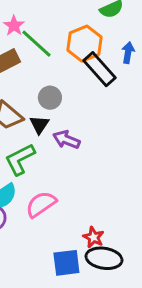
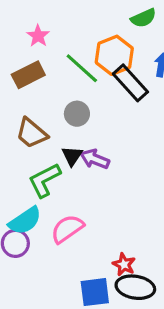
green line: (36, 44) -> (82, 68), moved
black triangle: (39, 125) -> (72, 156), moved

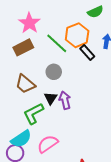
pink star: (38, 36) -> (29, 23), size x1.5
black rectangle: (130, 83) -> (87, 53), size x0.7
purple arrow: (95, 159) -> (65, 100), turned 54

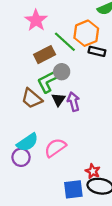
brown rectangle: (23, 47) -> (45, 55), moved
black rectangle: (87, 53) -> (97, 51), turned -35
brown trapezoid: (25, 84) -> (32, 98), moved
green L-shape: (33, 113) -> (48, 81), moved

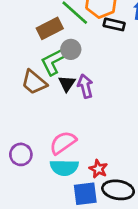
cyan semicircle: (27, 142) -> (64, 168), moved, turned 35
red star: (93, 171) -> (98, 169), moved

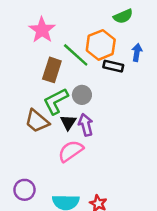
brown rectangle: (50, 28) -> (52, 70), turned -45
gray circle: (71, 49) -> (82, 95), moved
pink semicircle: (63, 143) -> (71, 151), moved

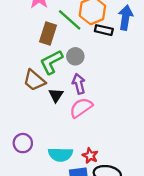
blue arrow: (137, 52) -> (126, 18), size x1.5
black triangle: (68, 122) -> (56, 95), moved
pink semicircle: (71, 151) -> (81, 108), moved

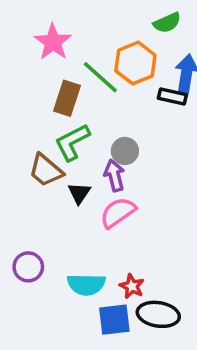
black rectangle: (104, 30) -> (172, 96), moved
gray circle: (75, 56) -> (125, 151), moved

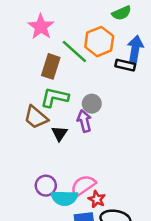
green L-shape: (72, 142) -> (55, 97), turned 40
pink semicircle: (118, 212) -> (83, 186), moved
purple circle: (28, 267) -> (46, 186), moved

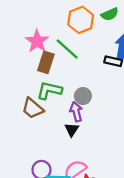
pink star: (41, 27) -> (37, 41), moved
orange hexagon: (99, 42) -> (81, 20), moved
black triangle: (59, 133) -> (72, 130), moved

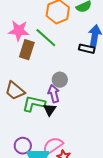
pink star: (37, 41) -> (19, 31), turned -30
green L-shape: (49, 90) -> (34, 104), moved

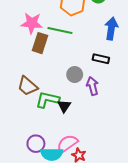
green line: (46, 38) -> (60, 31), turned -30
black rectangle: (87, 49) -> (101, 59), moved
purple arrow: (54, 94) -> (92, 86), moved

